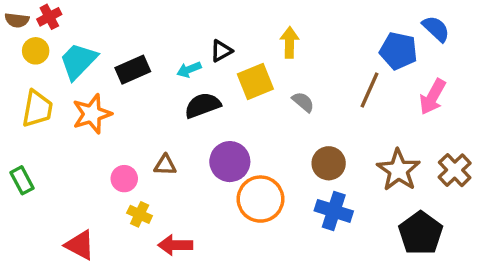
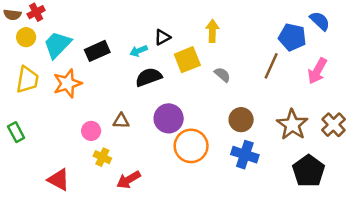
red arrow: (175, 245) -> (129, 180), turned -30

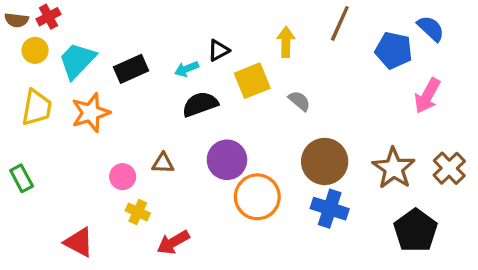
brown line: (271, 66) -> (340, 23), moved
brown circle: (241, 120) -> (325, 161), size x1.4

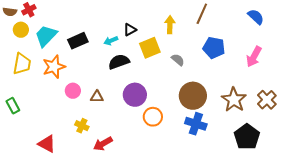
blue pentagon: (394, 50) -> (214, 48), moved
pink circle: (123, 177) -> (73, 91), moved
orange circle: (257, 197) -> (153, 117), size x0.7

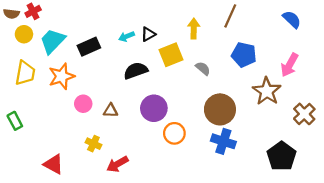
cyan arrow: (111, 41) -> (127, 36), moved
brown star: (234, 100) -> (267, 91), moved

